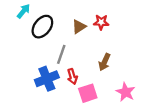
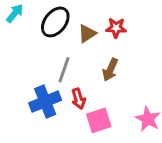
black ellipse: (42, 27) -> (55, 22), moved
brown arrow: (104, 62) -> (110, 70), moved

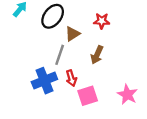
brown triangle: (87, 34) -> (72, 34), moved

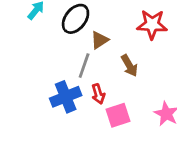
red star: (102, 21) -> (152, 24), moved, size x1.5
brown arrow: (97, 55) -> (129, 66), turned -54

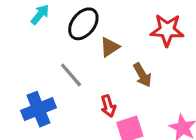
gray line: (84, 66) -> (71, 75), moved, turned -60
blue cross: (66, 97) -> (38, 109), moved

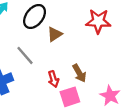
brown arrow: (142, 75) -> (79, 73), moved

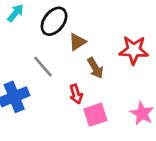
red star: (98, 21) -> (134, 50), moved
brown arrow: (79, 73) -> (95, 68), moved

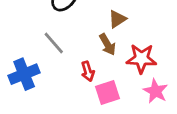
brown triangle: (77, 42) -> (117, 19), moved
red star: (134, 50) -> (141, 59), moved

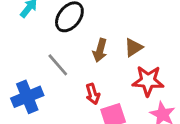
brown triangle: (117, 19) -> (133, 47), moved
brown arrow: (107, 44) -> (100, 50), moved, turned 45

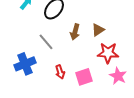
red arrow: (93, 94) -> (60, 72), moved

